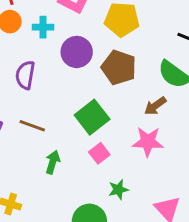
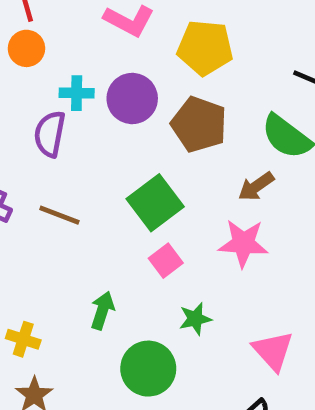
cyan cross: (43, 27) -> (77, 93), moved
green arrow: (53, 162) -> (102, 310), moved

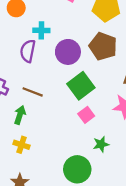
purple circle: (132, 98) -> (68, 52), moved
green arrow: (102, 310) -> (20, 115), moved
yellow cross: (23, 339) -> (22, 145), moved

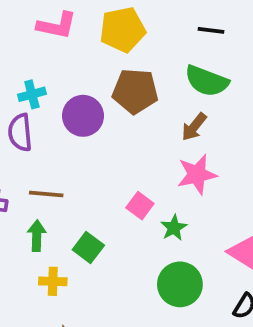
green square: (81, 86) -> (88, 248), moved, size x0.7
green star: (101, 144) -> (174, 228), moved
green circle: (77, 169) -> (180, 284), moved

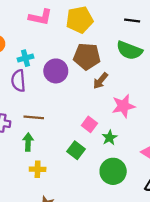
brown arrow: (194, 127) -> (100, 81), moved
green square: (88, 248) -> (76, 150), moved

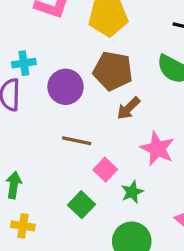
pink star: (123, 106) -> (157, 149), turned 30
brown line: (34, 117) -> (77, 141), moved

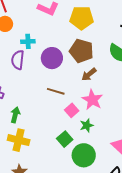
pink star: (157, 149) -> (92, 100), moved
green square: (82, 205) -> (65, 139), moved
yellow cross: (23, 226) -> (19, 140), size x1.5

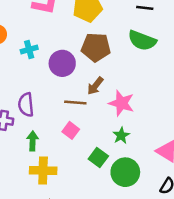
purple semicircle: (18, 60) -> (26, 105), moved
brown arrow: (89, 74) -> (95, 86), moved
pink square: (72, 110) -> (71, 130), moved

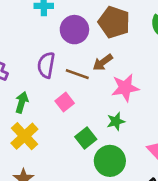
pink star: (121, 103) -> (125, 88), turned 30
purple semicircle: (26, 105) -> (46, 65), moved
yellow cross: (43, 171) -> (24, 136), turned 30

